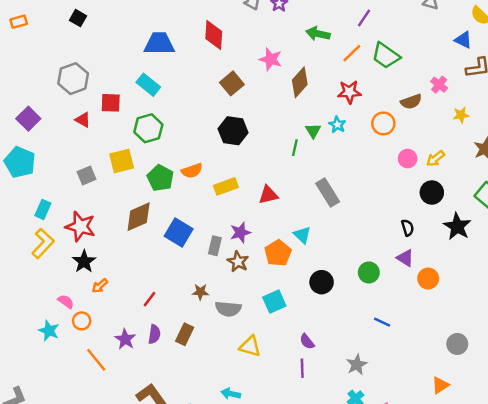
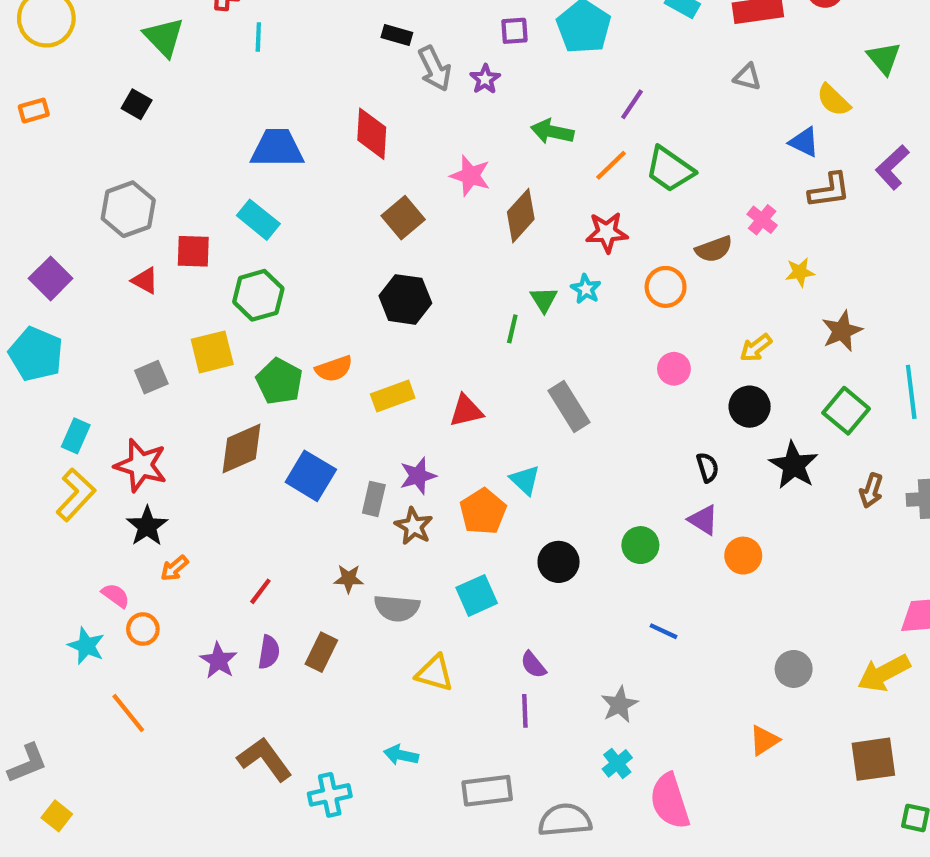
pink circle: (408, 159) -> (674, 369), moved
orange line: (96, 360) -> (128, 713), moved

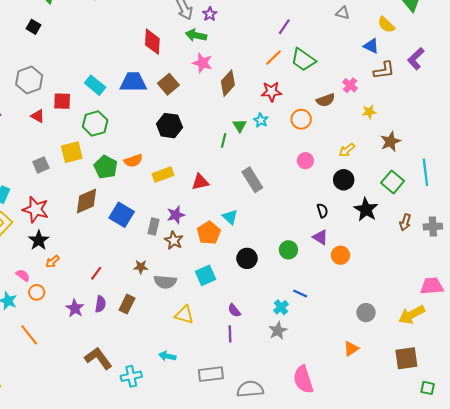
green arrow: (552, 132) -> (196, 35), moved
blue trapezoid: (277, 148) -> (133, 82), moved
cyan cross: (617, 763) -> (281, 307), moved

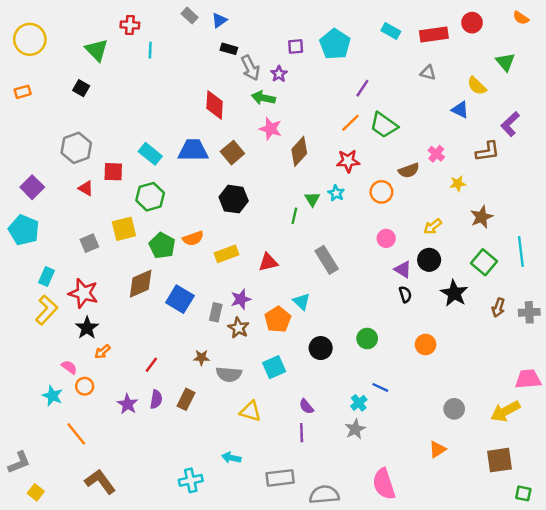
brown L-shape: (384, 70) -> (488, 151), moved
purple triangle: (320, 237) -> (403, 269), moved
brown L-shape: (98, 358) -> (100, 482), moved

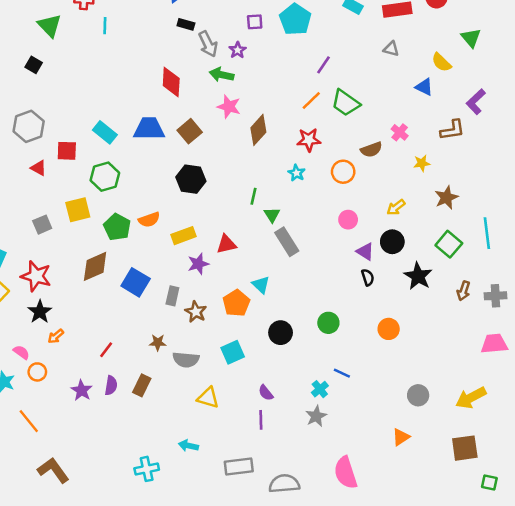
green triangle: (312, 199) -> (272, 215), moved
purple star: (241, 299) -> (198, 264), moved
pink trapezoid: (528, 379) -> (494, 344), moved

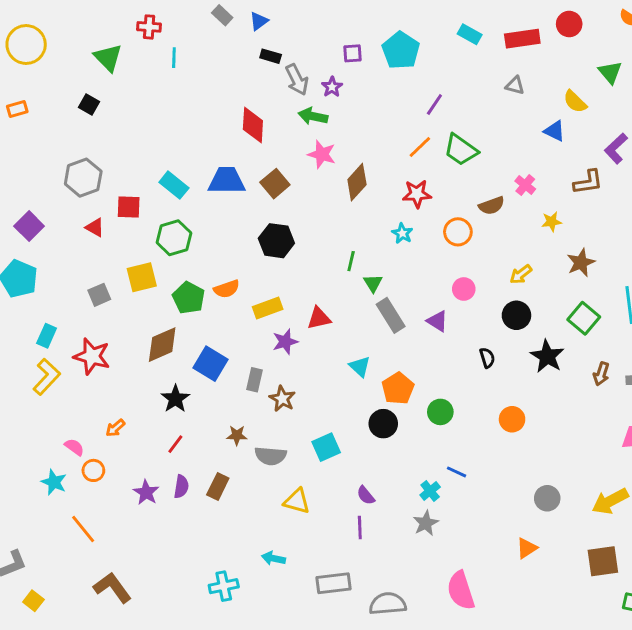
purple triangle: (365, 252) -> (437, 321), moved
orange pentagon: (236, 303) -> (398, 388), moved
black star: (40, 312) -> (175, 399), moved

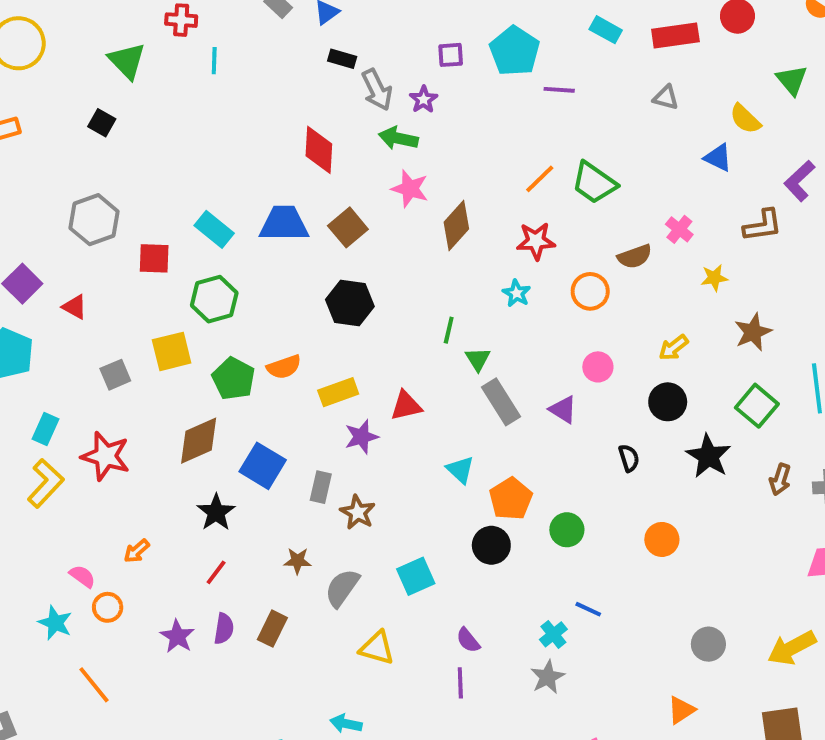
purple line: (434, 105) -> (559, 90), moved, turned 60
red triangle: (95, 227) -> (75, 307), moved
gray semicircle: (271, 456) -> (342, 588), turned 120

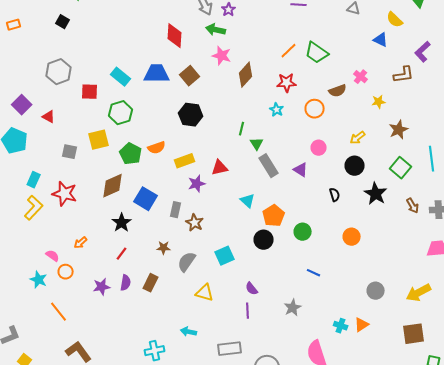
gray square: (115, 375) -> (70, 152), turned 35
brown arrow: (780, 479) -> (413, 206), turned -49
cyan cross: (553, 634) -> (341, 326), moved, turned -32
purple star: (177, 636) -> (102, 287), turned 30

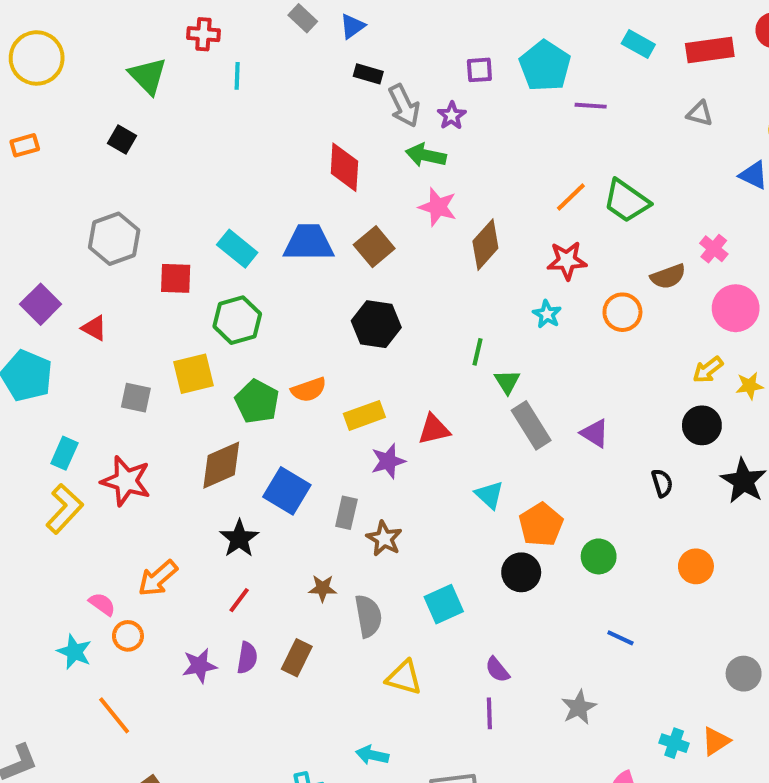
yellow star: (379, 102) -> (750, 386), moved
pink circle: (319, 148) -> (736, 308), moved, size x1.5
orange arrow: (81, 243) -> (158, 578), size x1.5
gray semicircle: (187, 262) -> (368, 616), turned 135

